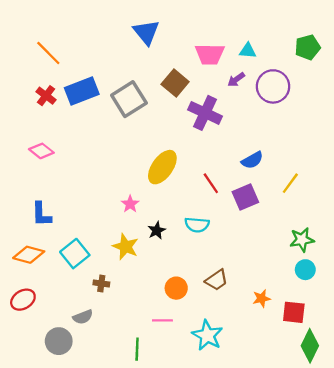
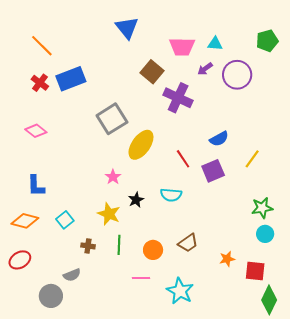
gray square: (129, 99) -> (112, 119), moved
cyan square: (75, 254) -> (65, 220), size x0.7
green line: (137, 349) -> (119, 245), moved

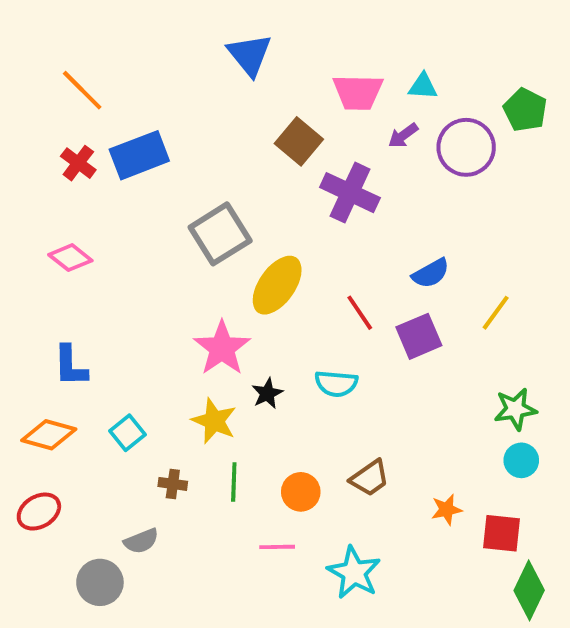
green pentagon: (267, 41) -> (525, 110), moved, turned -30
pink star: (113, 177) -> (222, 348), size x1.8

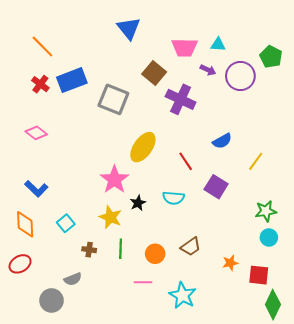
purple arrow: (403, 135) -> (208, 70), turned -119
gray square: (220, 234) -> (113, 99), moved, turned -36
purple square: (419, 336) -> (216, 187), moved, turned -35
blue L-shape: (70, 366) -> (36, 189), turned -45
orange diamond: (49, 435) -> (25, 224), turned 72

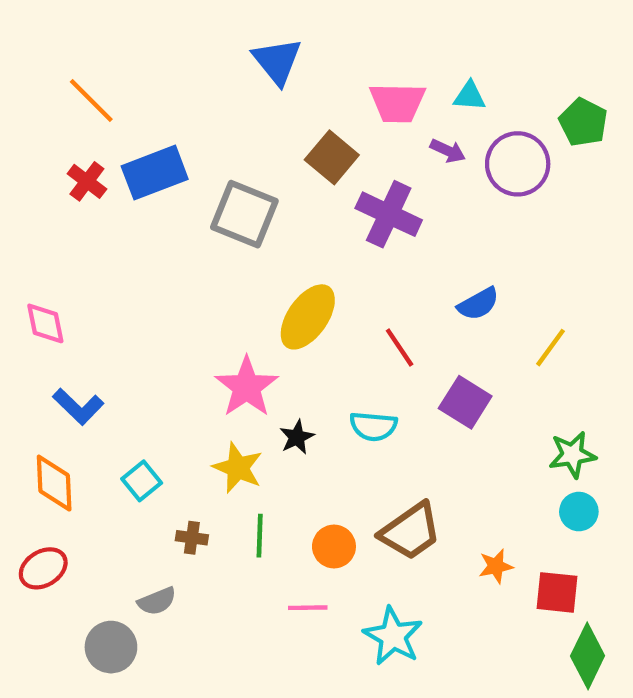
pink diamond: (36, 133) -> (45, 323), moved, turned 40
brown trapezoid: (191, 247) -> (411, 531), size x1.4

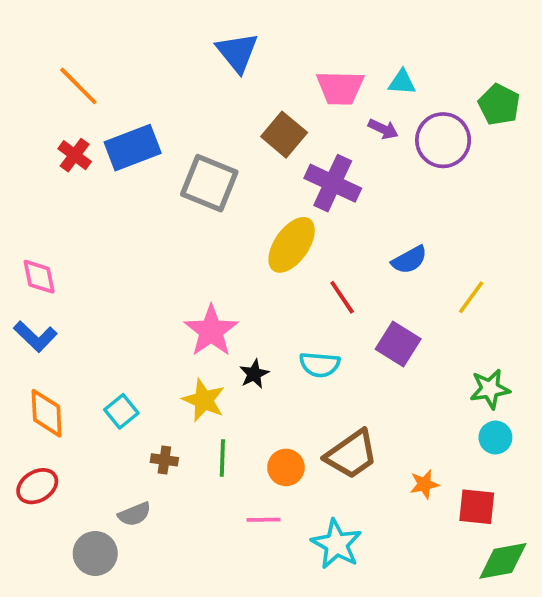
yellow ellipse: (308, 317) -> (292, 245), moved
blue L-shape: (78, 407) -> (35, 337), moved
green diamond: (588, 656) -> (503, 561), turned 54

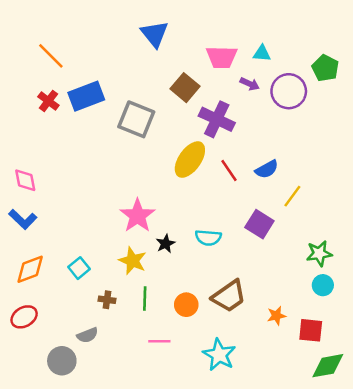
red line: (342, 297) -> (229, 171), moved
yellow line: (471, 297) -> (292, 196), moved
orange diamond: (47, 413) -> (30, 269), turned 72
pink line: (264, 520) -> (159, 341), moved

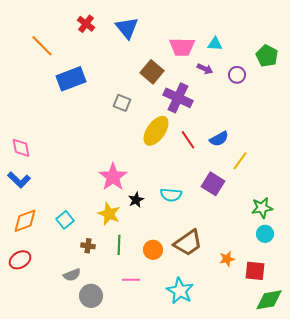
purple circle: (289, 91) -> (237, 75), size x0.6
red cross: (48, 101) -> (86, 24), moved
gray square: (136, 119) -> (122, 103), moved, size x0.6
gray circle: (62, 361) -> (91, 296), moved

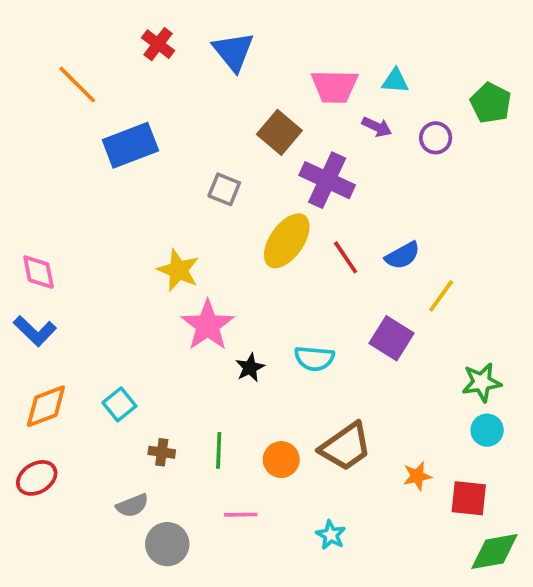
yellow star: (109, 214) -> (178, 270), moved
cyan star: (180, 291) -> (331, 535), size x0.6

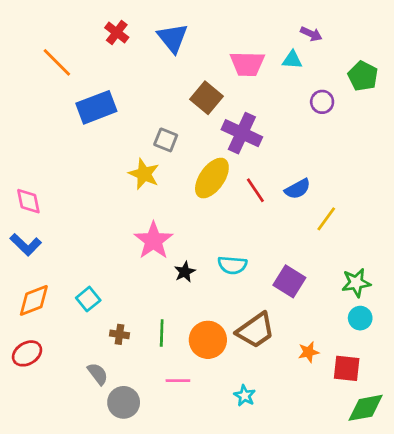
purple arrow: (377, 127) -> (311, 34), moved
yellow star: (178, 270) -> (144, 174), moved
purple square: (391, 338) -> (289, 281), moved
orange circle: (281, 460) -> (208, 340), size x1.4
gray semicircle: (132, 505) -> (98, 374), turned -105

